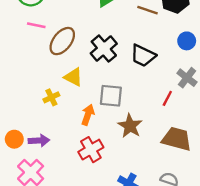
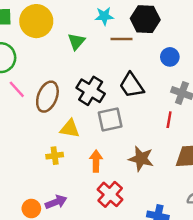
pink line: (36, 25) -> (17, 89), turned 54
black trapezoid: (143, 56) -> (132, 85), turned 48
gray square: (111, 96) -> (110, 120), moved
yellow cross: (51, 97) -> (55, 156), turned 35

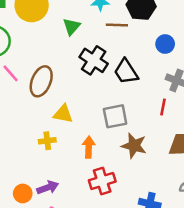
black cross: (91, 91) -> (94, 60), moved
gray square: (110, 120) -> (115, 116), moved
red cross: (110, 194) -> (102, 181), turned 30

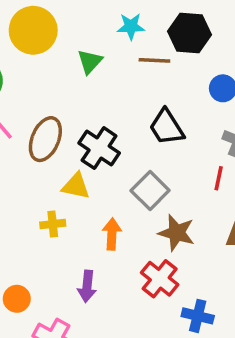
black cross: (94, 60) -> (99, 148), moved
gray square: (115, 116) -> (150, 191), turned -35
red cross: (102, 181) -> (160, 279), moved, turned -35
purple arrow: (48, 187) -> (87, 286), moved, turned 115

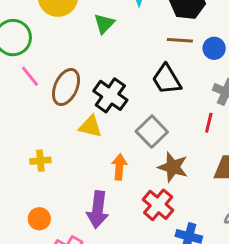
brown line: (154, 60) -> (180, 40), moved
yellow cross: (53, 224) -> (40, 161), moved
purple arrow: (87, 286) -> (98, 210), size x1.4

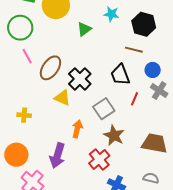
blue circle: (214, 48) -> (153, 70), moved
red line: (209, 123) -> (135, 99), moved
orange circle: (39, 219) -> (16, 155), size x1.5

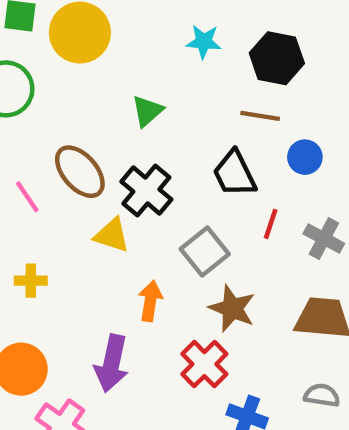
green triangle: (84, 29) -> (147, 111), moved
pink line: (27, 56) -> (27, 197), moved
brown ellipse: (50, 68) -> (80, 172), turned -70
gray cross: (159, 91) -> (324, 239), moved

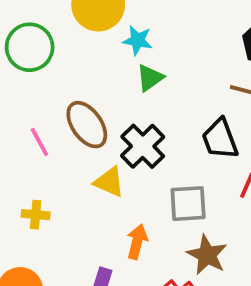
cyan star: (204, 42) -> (138, 40), moved
gray square: (205, 251) -> (188, 204), turned 30

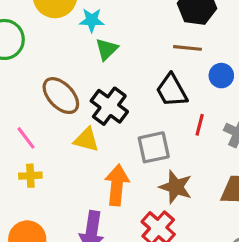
pink line: (39, 142) -> (26, 138), moved
orange arrow: (137, 242) -> (117, 185), size x1.4

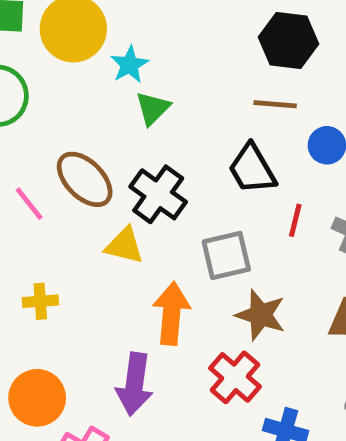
cyan star: (92, 20) -> (130, 65), turned -30
pink line: (26, 138) -> (29, 204), moved

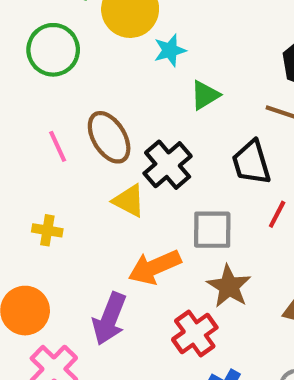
green triangle: (153, 108) -> (205, 95), moved
orange arrow: (171, 313) -> (155, 267), turned -132

